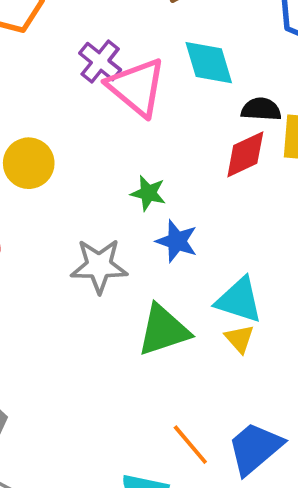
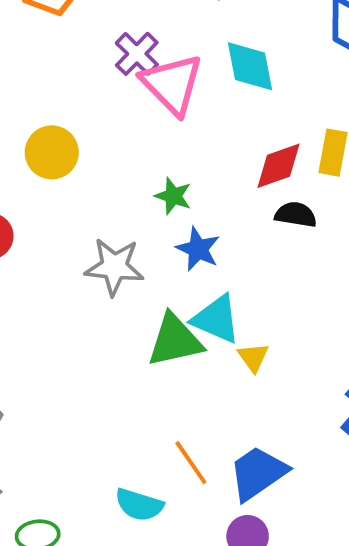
black semicircle: (261, 109) -> (296, 215), moved
cyan triangle: (239, 300) -> (216, 319), moved

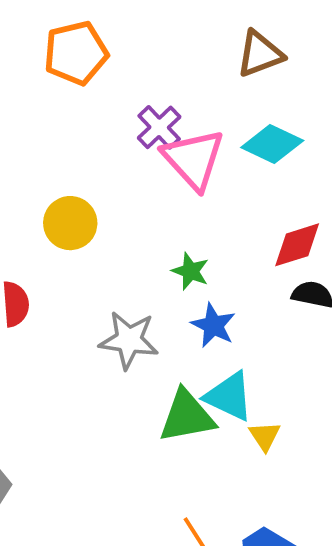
cyan diamond: (250, 66) -> (272, 144), turned -56

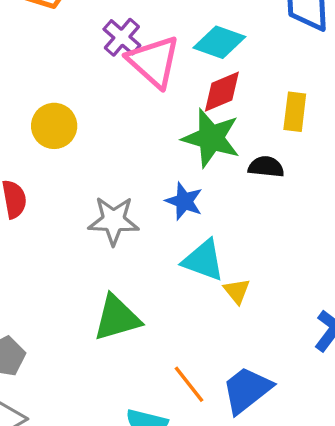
red diamond: (297, 245) -> (222, 92), moved
green star: (190, 271) -> (211, 138), moved, size x1.8
green triangle: (187, 416) -> (117, 318), moved

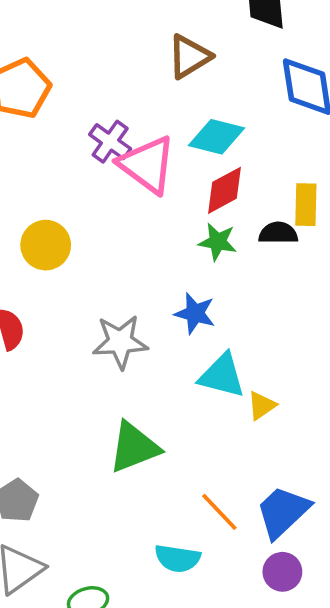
green star: (211, 138) -> (218, 242), size x0.6
black semicircle: (266, 167) -> (278, 233), moved
yellow triangle: (237, 291) -> (262, 405), turned 40

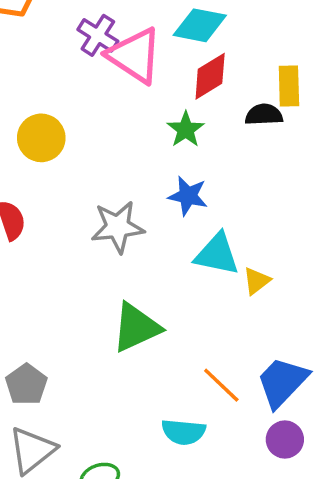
green star: (218, 242) -> (186, 130), moved, turned 30

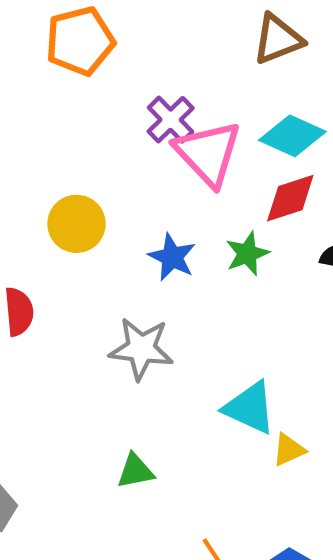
blue star: (188, 196) -> (172, 257), moved
green triangle: (136, 327) -> (135, 471), size x0.6

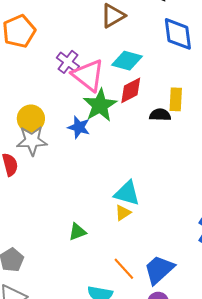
green star: (247, 254) -> (100, 105), moved, size x1.6
gray star: (141, 349) -> (32, 141), moved
yellow triangle: (289, 450) -> (123, 213), moved

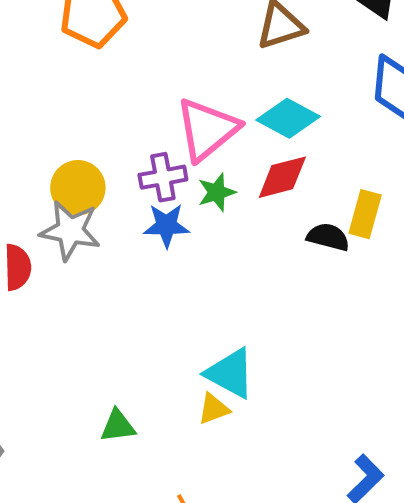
purple cross: (68, 62) -> (163, 177), moved, turned 30
pink triangle: (88, 75) -> (207, 129), turned 30
green star: (100, 105) -> (217, 192), size x0.6
blue star: (79, 127) -> (166, 225), turned -30

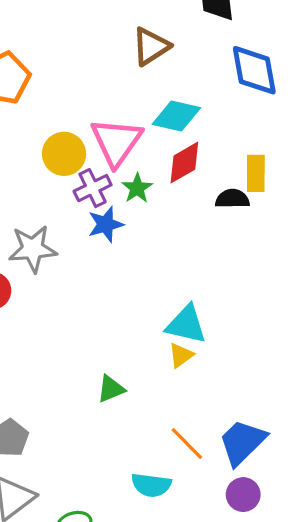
yellow circle: (78, 188) -> (64, 154), moved

